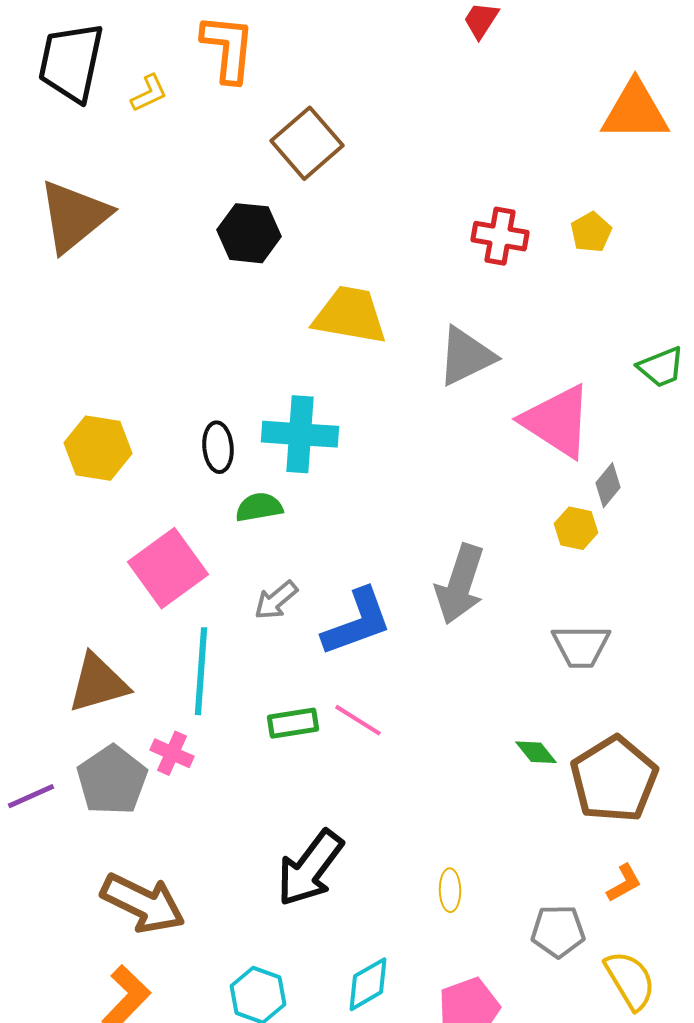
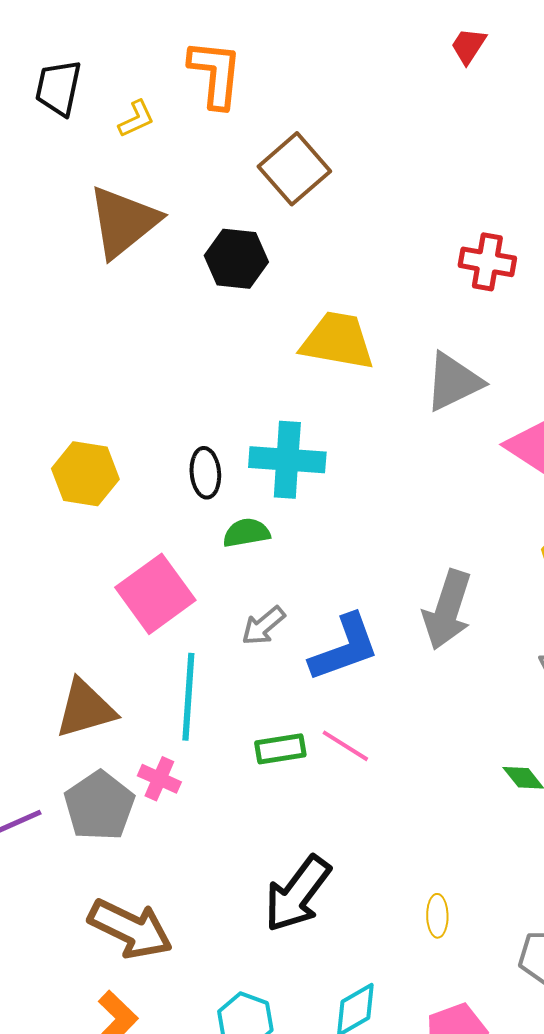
black trapezoid: (71, 62) -> (58, 88), size x0.7
brown triangle: (74, 216) -> (123, 222), moved

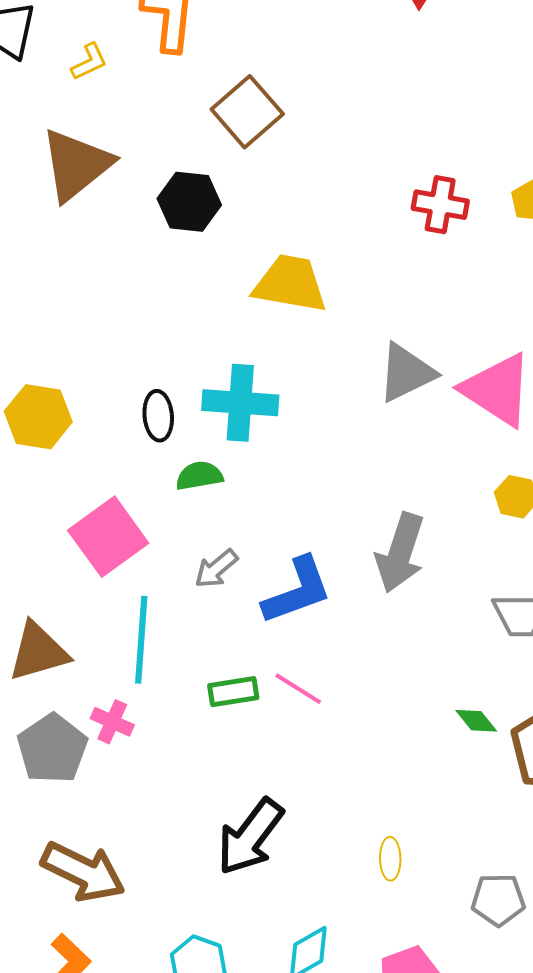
gray triangle: (453, 382) -> (406, 373), moved

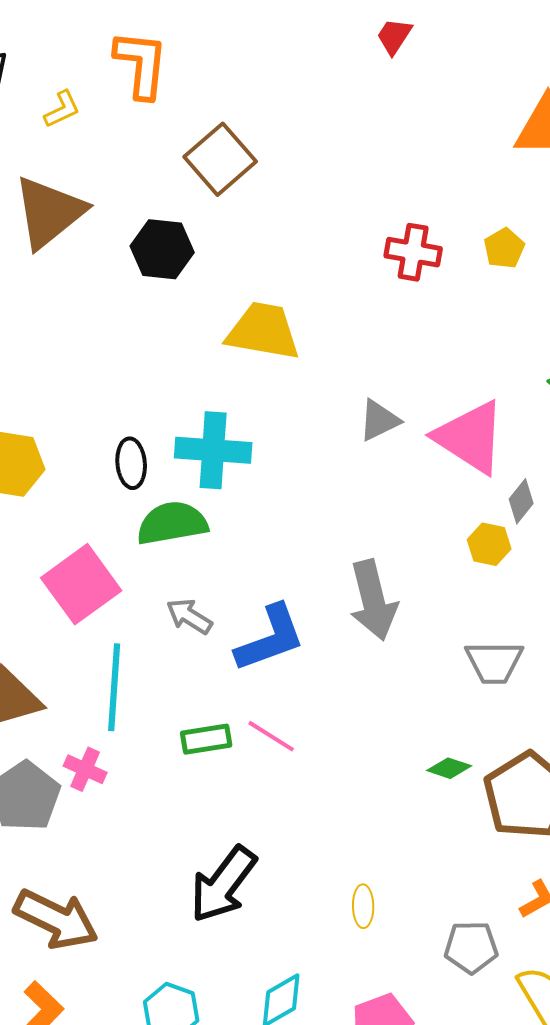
gray triangle: (406, 373) -> (379, 420), size x0.7
green semicircle: (199, 476) -> (172, 523), size x1.5
gray arrow: (400, 553) -> (373, 600), turned -32
gray arrow: (216, 569) -> (189, 616), turned 72
green diamond: (476, 721) -> (449, 768), turned -33

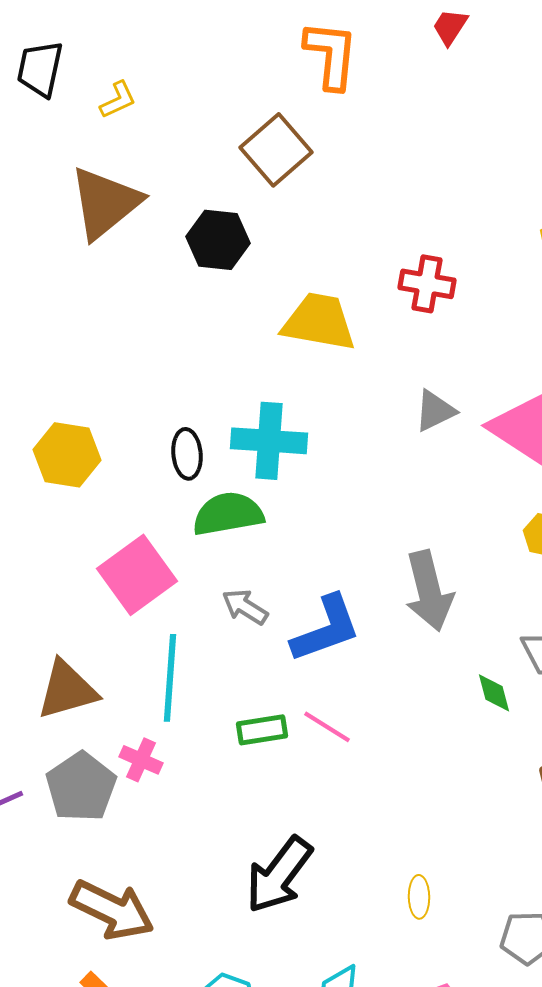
orange L-shape: (141, 64) -> (331, 55), moved
red cross: (413, 252) -> (427, 284), moved
green diamond: (449, 768) -> (494, 693), moved, turned 57

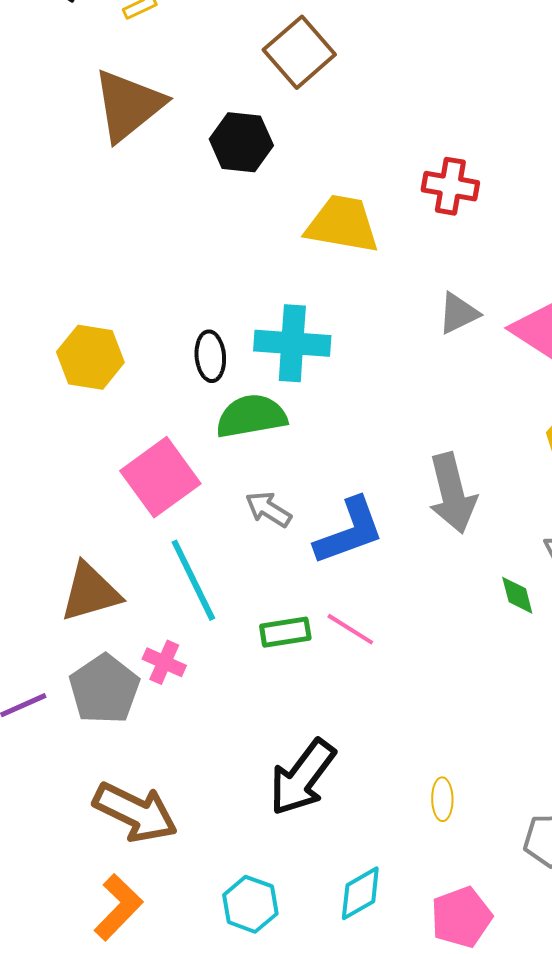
cyan line: (170, 678) -> (193, 580), turned -30

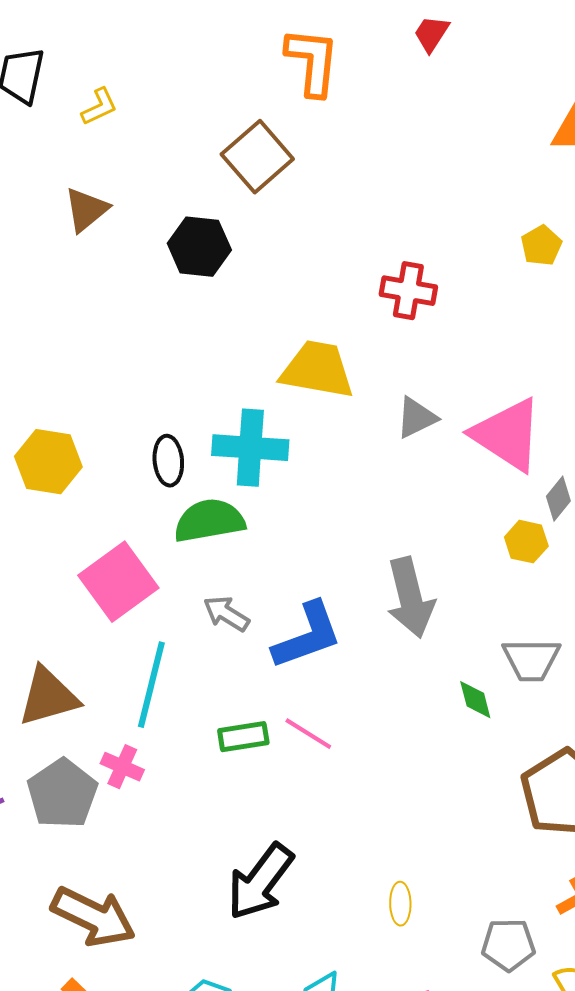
brown triangle: (128, 105) -> (86, 210), size x0.6
yellow trapezoid: (342, 224) -> (317, 370), moved
cyan line: (193, 580) -> (151, 685), turned 40

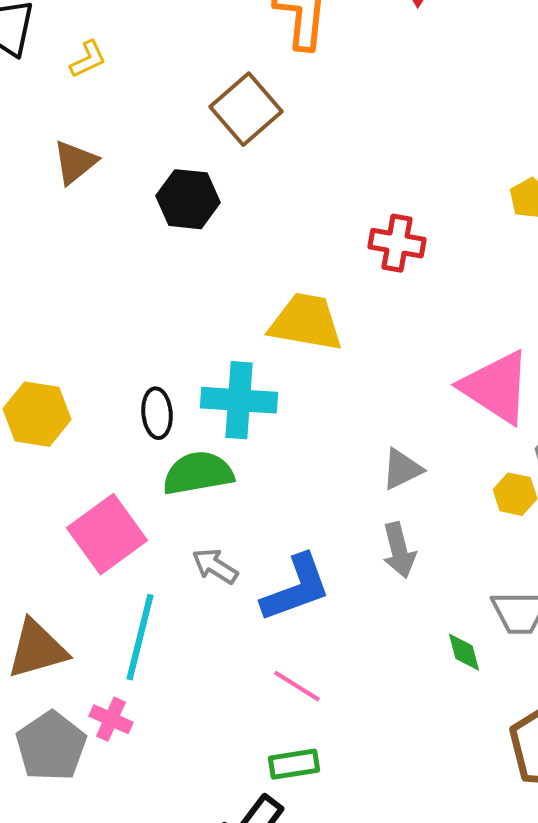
gray triangle: (416, 418) -> (402, 469), moved
gray arrow: (410, 598) -> (399, 550), size x0.7
green rectangle: (243, 737) -> (294, 764), moved

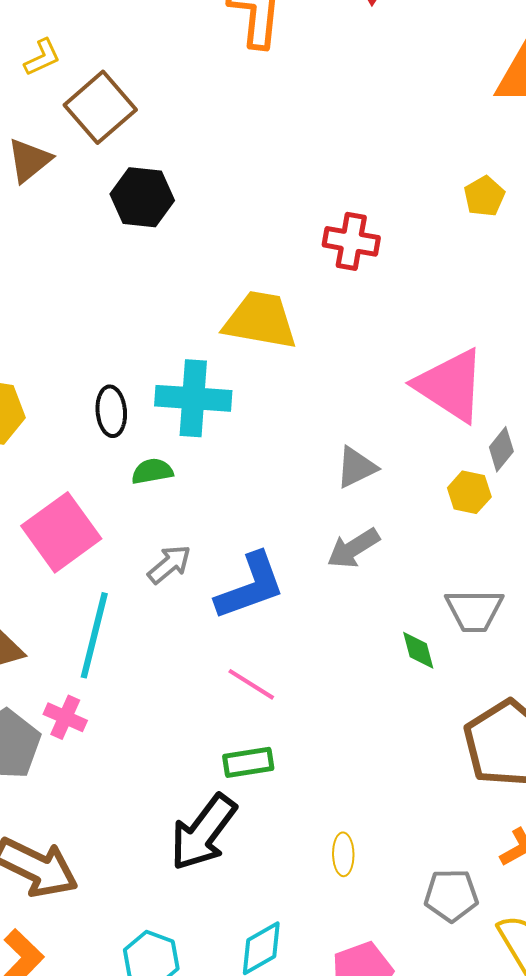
brown square: (246, 109) -> (100, 107), moved
green semicircle: (198, 473) -> (152, 471), size x0.6
gray arrow: (399, 550) -> (353, 548), turned 72
gray arrow: (215, 566) -> (169, 564), turned 108

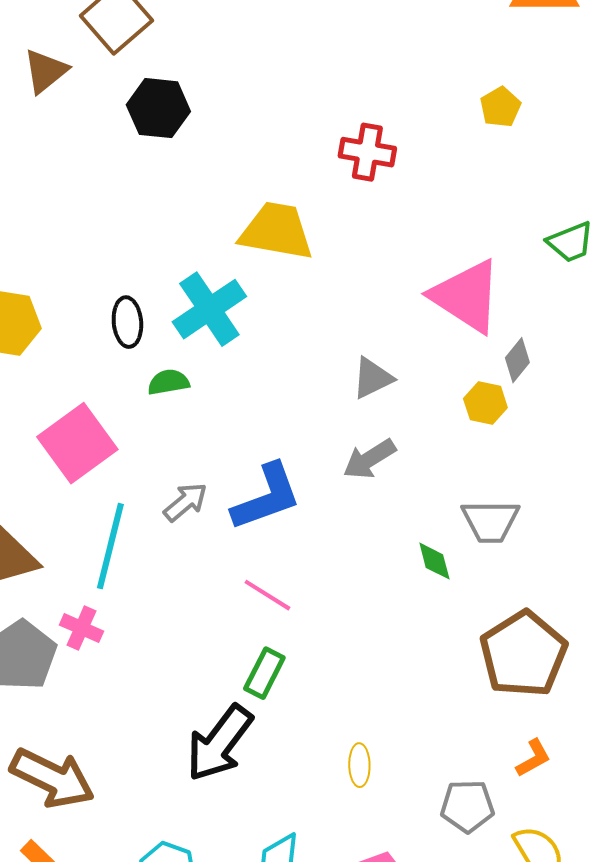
cyan cross: (193, 398) -> (209, 309), turned -38
gray arrow: (169, 564) -> (185, 502), moved
green rectangle: (248, 762) -> (264, 673), turned -54

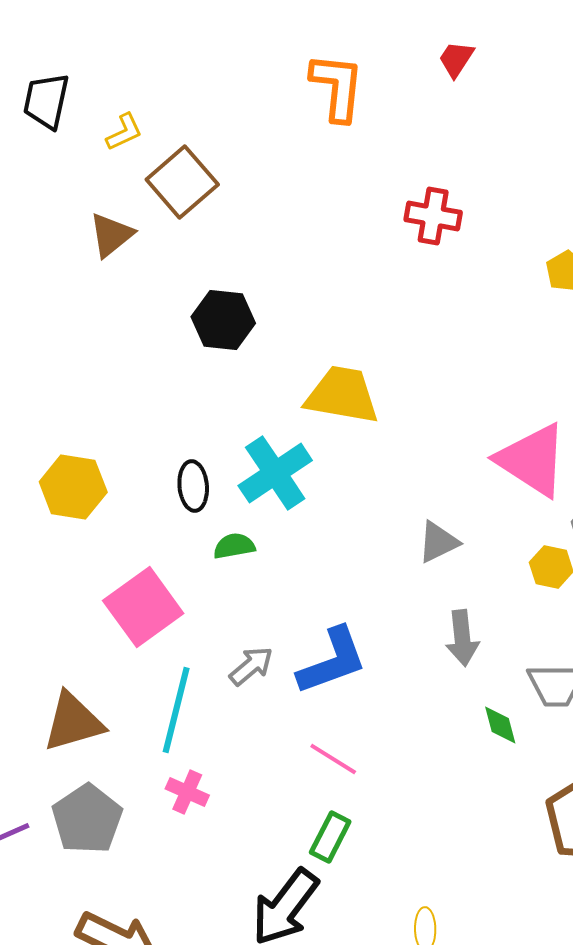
black hexagon: (158, 108) -> (223, 320), moved
red cross: (367, 152) -> (433, 216), moved
gray arrow: (369, 459) -> (462, 638), moved, turned -64
pink cross: (81, 628) -> (187, 792), moved

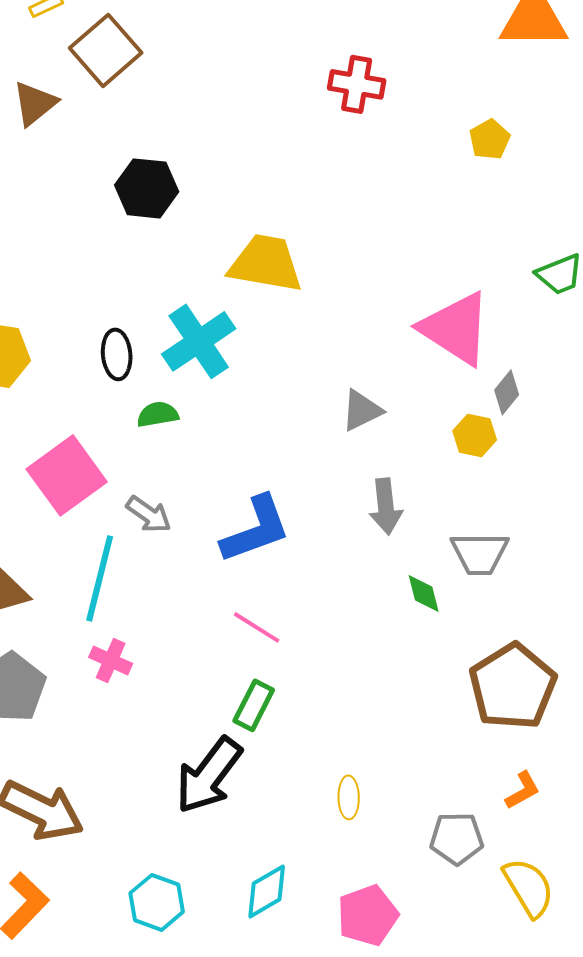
gray arrow: (251, 666) -> (149, 514), moved, turned 75

